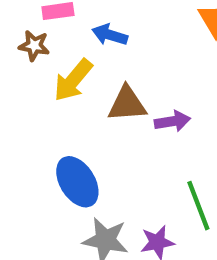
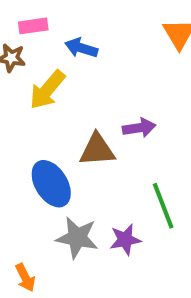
brown triangle: (127, 104) -> (97, 150), moved

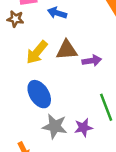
yellow arrow: (47, 90) -> (37, 52), moved
brown triangle: (97, 150) -> (67, 50), moved

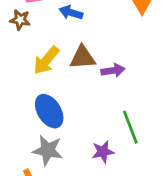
gray star: (55, 126) -> (48, 150), moved

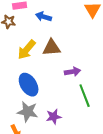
purple arrow: (113, 71) -> (73, 72), moved
purple star: (103, 152) -> (54, 117), moved

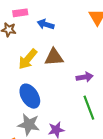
purple arrow: (73, 72) -> (85, 77), moved

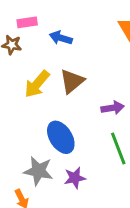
brown triangle: (54, 57) -> (72, 81), turned -36
blue ellipse: (30, 96) -> (61, 137), moved

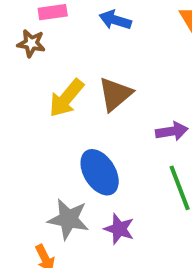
blue arrow: (61, 38) -> (115, 20), moved
purple star: (75, 178) -> (119, 229), turned 30

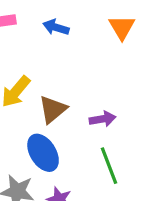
brown triangle: (115, 94) -> (53, 109), moved

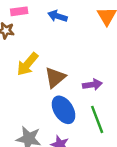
blue ellipse: (43, 153) -> (64, 110), moved

